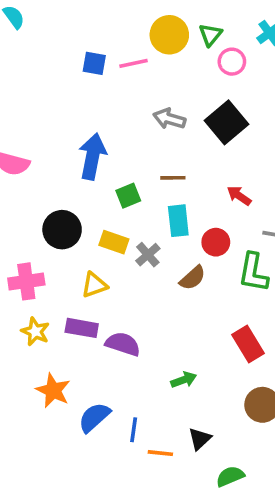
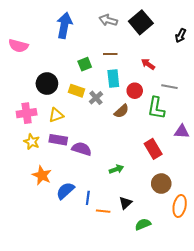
blue arrow: (92, 156) -> (64, 25), moved
yellow triangle: (94, 285) -> (56, 115), moved

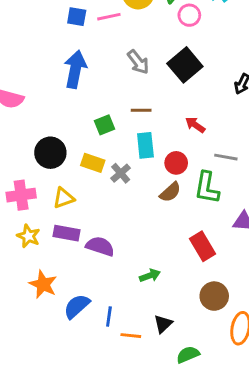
gray arrow: (108, 20) -> (138, 62), turned -144
brown semicircle: (121, 111) -> (170, 192), moved

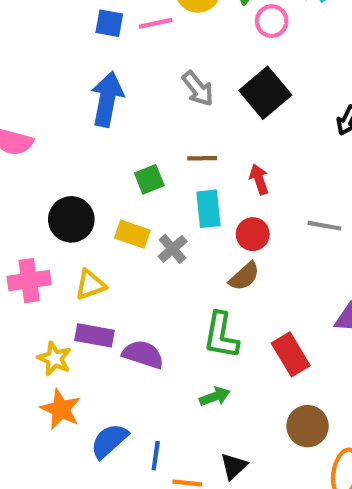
red arrow: (195, 125) -> (259, 179), moved, turned 36
green L-shape: (207, 188) -> (221, 335), moved
yellow star: (28, 236) -> (54, 359), moved

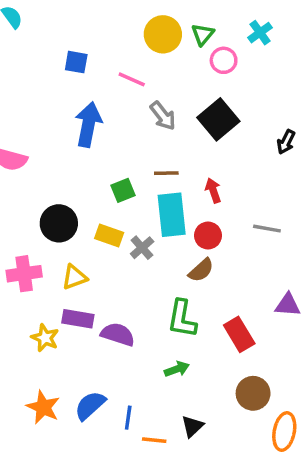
blue square: (109, 23) -> (76, 62), moved
pink line: (156, 23) -> (132, 79), moved, turned 36
cyan rectangle: (208, 209) -> (172, 215), size x1.4
orange star: (61, 409) -> (43, 407), moved

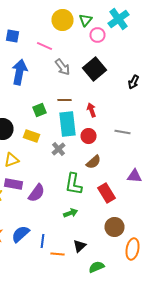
cyan cross: (260, 33) -> (118, 19), size x1.5
gray cross: (142, 248) -> (58, 149), moved
brown semicircle: (201, 270) -> (94, 162), moved
purple semicircle: (118, 334) -> (36, 193), turned 108

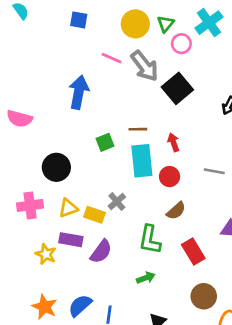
blue square: (12, 36) -> (79, 20), moved
gray arrow: (62, 67) -> (145, 66), moved, size x1.4
yellow rectangle: (32, 136) -> (95, 215), moved
gray cross: (58, 149) -> (117, 202), moved

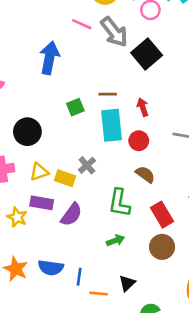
brown semicircle: (176, 211) -> (145, 174), turned -102
brown circle: (204, 296) -> (162, 247), moved
blue semicircle: (80, 305) -> (51, 268), turned -130

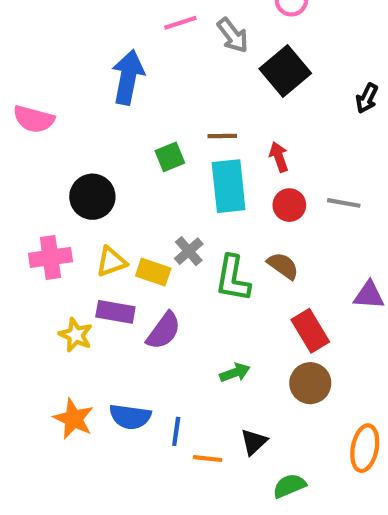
pink line: (82, 24) -> (180, 23), turned -42
gray arrow: (114, 32) -> (233, 35), size x0.7
red circle: (139, 141) -> (289, 205), moved
green L-shape: (119, 203) -> (233, 278), moved

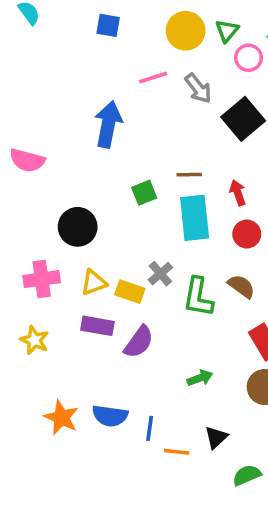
yellow star: (76, 335) -> (34, 340), moved

